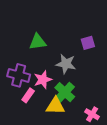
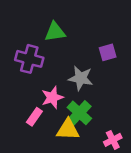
green triangle: (38, 42) -> (55, 32), moved
purple cross: (19, 75) -> (29, 59), moved
pink cross: (92, 114) -> (113, 140), turned 32

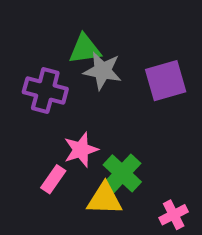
purple square: (108, 52) -> (166, 81), size x1.5
gray star: (81, 78) -> (103, 71), moved

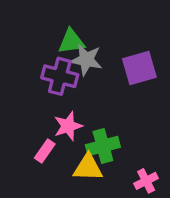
purple cross: (45, 90) -> (60, 76), moved
green cross: (122, 173) -> (103, 146), turned 32

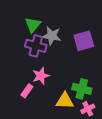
green triangle: (71, 41) -> (33, 25), moved, turned -42
green cross: (103, 146) -> (82, 89), moved, turned 30
yellow triangle: (88, 168) -> (65, 101), moved

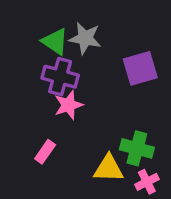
green triangle: (33, 25) -> (55, 42), turned -36
gray star: (52, 36) -> (85, 38), moved
pink star: (41, 76) -> (68, 105), moved

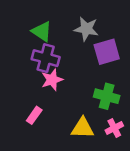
gray star: (85, 38) -> (86, 29), moved
green cross: (137, 148) -> (107, 96), moved
pink cross: (147, 182) -> (114, 128), moved

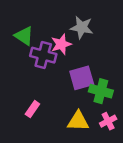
green triangle: (42, 31) -> (24, 36), moved
purple square: (107, 52) -> (82, 78), moved
pink star: (52, 80) -> (61, 44), moved

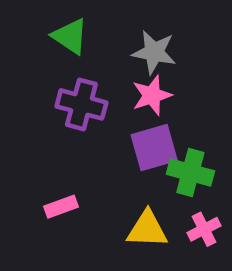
green triangle: (24, 36) -> (70, 36), moved
pink star: (61, 44) -> (152, 95), moved
pink rectangle: (32, 109) -> (61, 207), turned 35

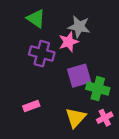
pink star: (152, 95) -> (69, 42), moved
yellow triangle: (147, 229) -> (76, 118), turned -50

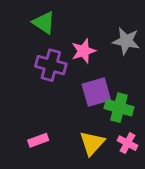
gray star: (79, 27) -> (126, 41), moved
pink rectangle: (31, 106) -> (38, 140), moved
pink cross: (105, 118) -> (127, 143), turned -35

